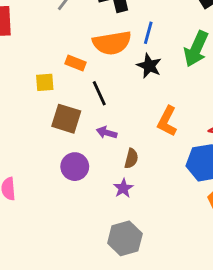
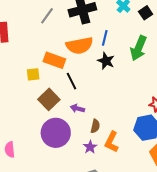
orange rectangle: (76, 63) -> (54, 60), size x1.5
brown square: (66, 119) -> (49, 99), turned 30
orange L-shape: (167, 121) -> (112, 142), moved
purple circle: (75, 167) -> (56, 133), size x1.5

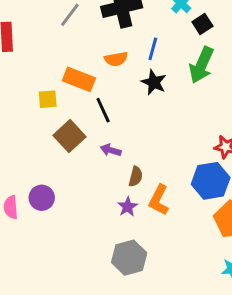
black square: (146, 13) -> (202, 24), moved
orange semicircle: (80, 46) -> (116, 59), size x0.6
purple circle: (56, 133) -> (42, 198), moved, size x0.6

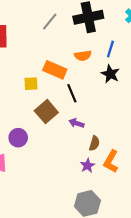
purple circle: (42, 198) -> (18, 138), moved

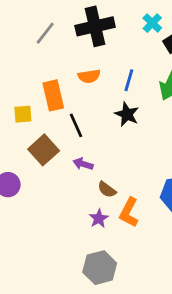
blue line: (110, 49) -> (129, 80), moved
orange rectangle: (55, 70) -> (53, 95), turned 55
black star: (110, 74) -> (127, 114), moved
brown semicircle: (94, 143) -> (107, 190), turned 112

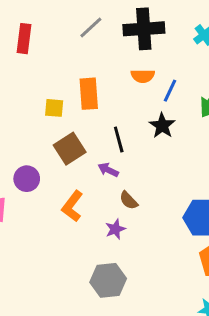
orange semicircle: (89, 76) -> (143, 76), moved
black line: (76, 125) -> (119, 139), moved
orange L-shape: (129, 212) -> (72, 206), moved

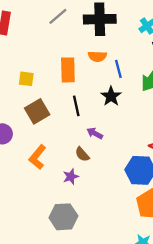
blue line: (170, 91) -> (118, 69), turned -42
orange rectangle: (89, 94) -> (68, 70), moved
purple arrow: (108, 170) -> (95, 133), moved

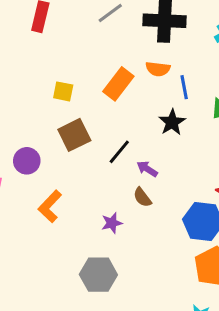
orange rectangle: (68, 70) -> (118, 84), turned 35
black line: (76, 106) -> (119, 152), moved, turned 48
brown semicircle: (82, 154) -> (142, 197), moved
orange L-shape: (38, 157) -> (50, 206), moved

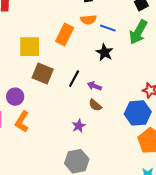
blue line: (184, 87) -> (108, 28), turned -49
yellow square: (63, 91) -> (30, 47), size x1.6
brown square: (74, 135) -> (43, 74), turned -30
orange L-shape: (50, 206) -> (22, 122), moved

